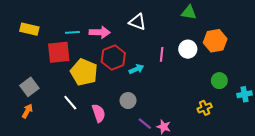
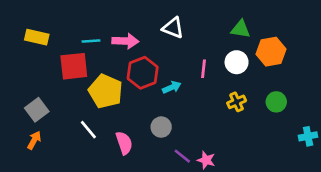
green triangle: (189, 12) -> (241, 29), moved
cyan cross: (244, 94) -> (308, 136), moved
yellow cross: (205, 108) -> (237, 102), moved

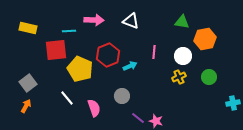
pink arrow: (125, 41) -> (94, 20), moved
white circle: (237, 62) -> (183, 56), moved

